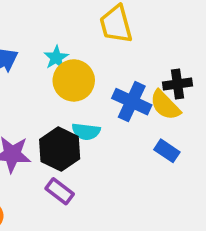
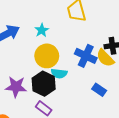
yellow circle: (74, 80) -> (47, 56), moved
blue rectangle: (167, 151) -> (99, 90), moved

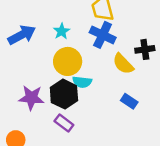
blue cross: (86, 56) -> (103, 35), moved
yellow semicircle: (105, 58) -> (123, 64), moved

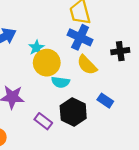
cyan star: (62, 31) -> (36, 48), moved
yellow semicircle: (123, 64) -> (87, 65), moved
black hexagon: (64, 94) -> (73, 112), moved

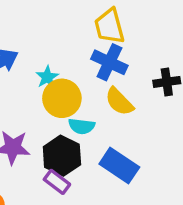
blue rectangle: (105, 101) -> (119, 166), moved, size x1.6
black hexagon: (73, 112) -> (62, 156), moved

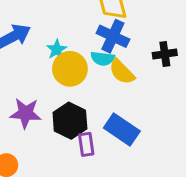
cyan semicircle: (82, 126) -> (103, 58), moved
purple rectangle: (57, 182) -> (86, 144), moved, turned 45

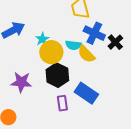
blue cross: (113, 36) -> (94, 33), moved
black cross: (165, 54) -> (115, 42), turned -35
black hexagon: (70, 121) -> (57, 75), moved

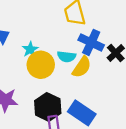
yellow semicircle: (86, 54) -> (82, 67), turned -102
black hexagon: (57, 75) -> (48, 107), moved

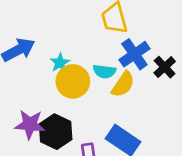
blue cross: (91, 42) -> (134, 54), turned 30
black hexagon: (48, 107) -> (56, 132), moved

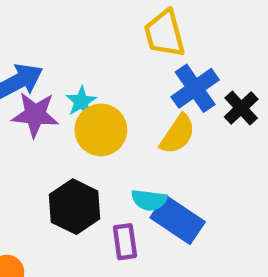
cyan semicircle: (104, 71) -> (149, 200), moved
purple star: (30, 124) -> (35, 115), moved

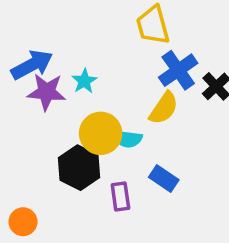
yellow circle: (101, 130) -> (101, 133), moved
cyan semicircle: (149, 200) -> (128, 139), moved
blue rectangle: (178, 220) -> (164, 178), size x0.7

